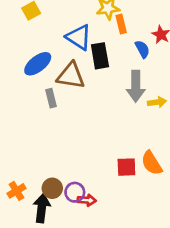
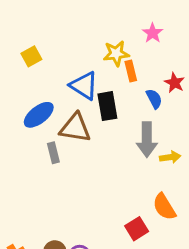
orange semicircle: (152, 163) -> (164, 207), moved
red square: (126, 167) -> (137, 229), turned -30

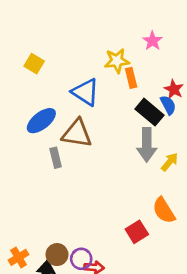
yellow square: (31, 56) -> (34, 64), turned -30
blue semicircle: (154, 99) -> (168, 105), moved
black rectangle: (107, 106) -> (150, 112), moved, turned -40
yellow arrow: (170, 157) -> (170, 162), turned -42

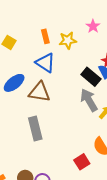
orange rectangle: (131, 78) -> (45, 36), moved
gray arrow: (147, 145) -> (89, 100), turned 150
gray rectangle: (56, 158) -> (35, 128), moved, size x1.6

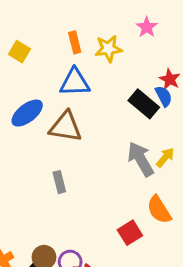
blue triangle: (45, 63) -> (75, 82), turned -35
gray arrow: (89, 100) -> (141, 159), moved
gray rectangle: (35, 128) -> (59, 182), size x0.6

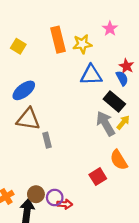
orange rectangle: (75, 42) -> (58, 40), size x1.6
blue triangle: (75, 82) -> (91, 75), moved
black rectangle: (144, 104) -> (114, 101), moved
brown triangle: (65, 127) -> (28, 119), moved

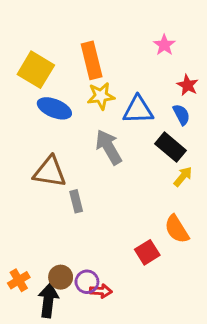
yellow star: (82, 44) -> (101, 96), moved
yellow square: (18, 46) -> (36, 70), size x1.6
red star: (126, 66) -> (188, 85), moved
blue ellipse: (24, 90) -> (54, 108), moved, turned 60
gray arrow: (106, 124) -> (109, 147), moved

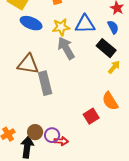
yellow star: (101, 96) -> (61, 27), moved
gray rectangle: (76, 201) -> (45, 83), size x1.6

